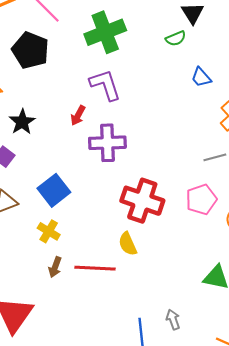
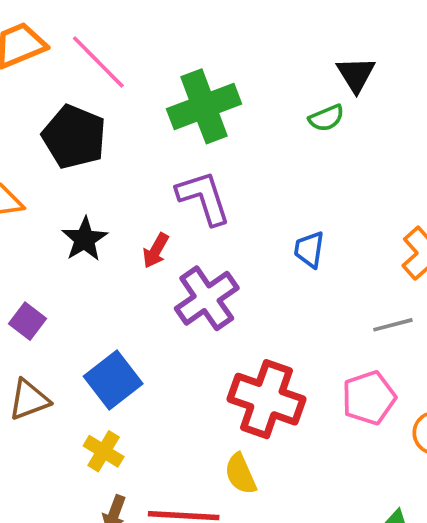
blue trapezoid: (201, 77) -> (309, 249), moved, turned 50
black star: (22, 122) -> (85, 239), moved
purple cross: (107, 143) -> (207, 298), turned -33

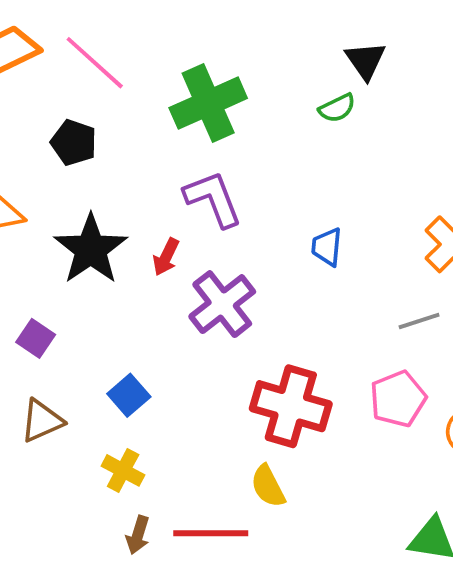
black pentagon: (74, 137) -> (74, 143), size x0.7
black star: (85, 239) -> (91, 249), size x1.5
blue square: (113, 380) -> (129, 395), size x0.7

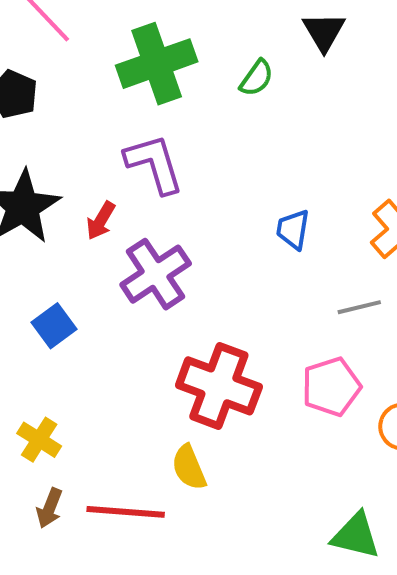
green semicircle: (337, 108) -> (257, 78), moved, turned -33
blue trapezoid: (327, 247) -> (293, 229), moved
blue square: (129, 395) -> (54, 326), moved

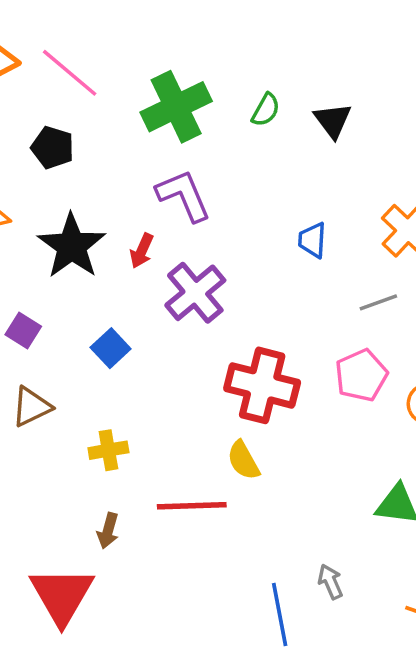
black triangle: (324, 32) -> (333, 120), moved
yellow cross: (39, 440) -> (108, 450), turned -36
brown arrow: (50, 508) -> (108, 531), moved

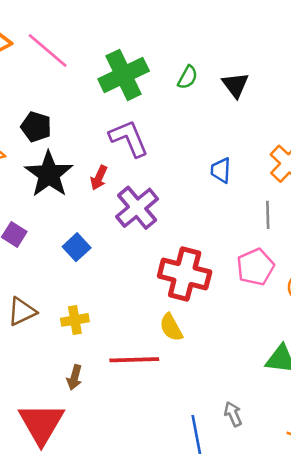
black pentagon: (53, 147) -> (36, 127), moved
gray line: (378, 302) -> (268, 215), turned -72
brown triangle: (32, 407) -> (22, 312), moved

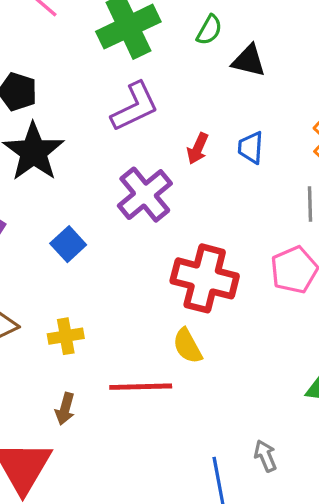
black triangle: (235, 85) -> (249, 61), moved, turned -40
purple L-shape: (129, 138) -> (135, 107), turned 87
red arrow: (99, 178) -> (198, 148), moved

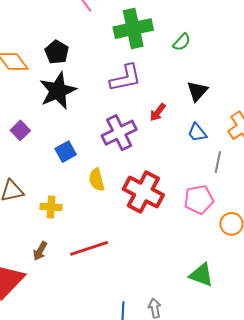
black triangle: (249, 61) -> (197, 91), moved, turned 45
blue trapezoid: (251, 148) -> (197, 133), moved, turned -55
yellow semicircle: (187, 346) -> (97, 180), moved
red line: (141, 387) -> (89, 248), turned -30

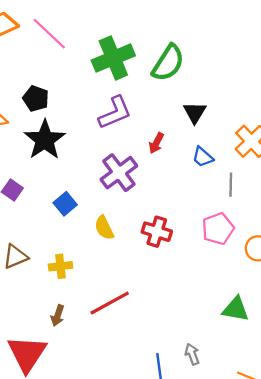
green semicircle: (182, 42) -> (168, 63), size x1.8
red cross: (143, 192) -> (157, 232), size x0.7

